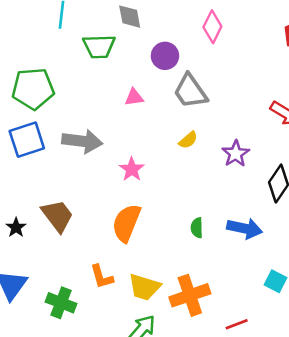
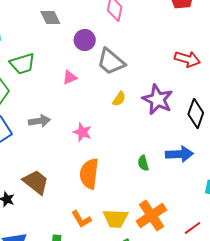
green trapezoid: (99, 46) -> (22, 64), moved
gray arrow: (82, 141) -> (39, 121), size x0.7
purple star: (236, 154) -> (158, 100), size x1.4

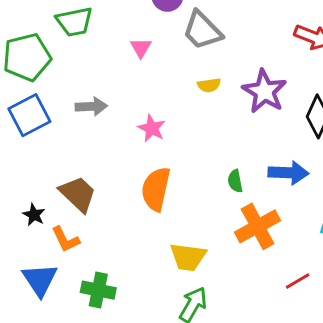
pink triangle: (70, 77) -> (141, 48), turned -42
yellow semicircle: (119, 99) -> (209, 85), turned 42
orange cross: (151, 215) -> (258, 226), moved
orange L-shape: (81, 219) -> (65, 239), moved

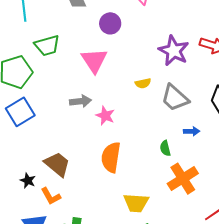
gray trapezoid: (202, 30) -> (175, 98), moved
pink triangle: (141, 48) -> (94, 60), size x1.8
purple star: (264, 91) -> (174, 51), moved
gray arrow: (91, 106) -> (81, 101), moved
blue arrow: (288, 173) -> (192, 131), moved, size x0.6

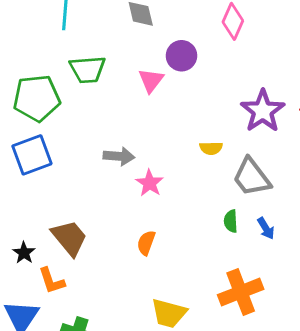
pink triangle: (94, 60) -> (151, 80), moved, size x0.7
blue arrow: (192, 131) -> (266, 228), turned 49
green semicircle: (165, 148) -> (231, 221), moved
orange semicircle: (111, 157) -> (146, 243), size x0.6

